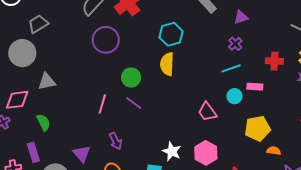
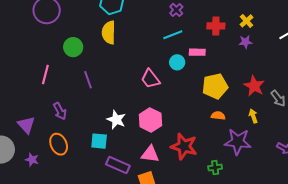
purple line: (134, 103) -> (88, 80), moved, turned 36
yellow pentagon: (257, 128) -> (215, 86), moved

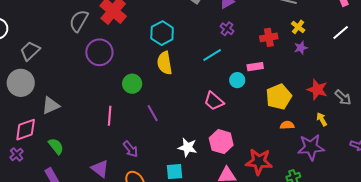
cyan line: (173, 35) -> (212, 55), moved

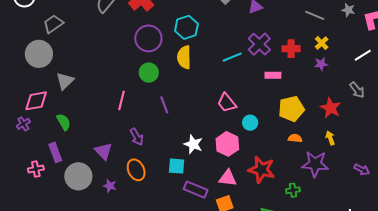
purple cross: (227, 29) -> (259, 44), moved, size x1.6
purple circle: (99, 52) -> (148, 38), moved
cyan circle: (237, 80) -> (250, 123), moved
gray arrow: (343, 97) -> (357, 90), moved
gray triangle: (51, 105) -> (65, 81), turned -30

